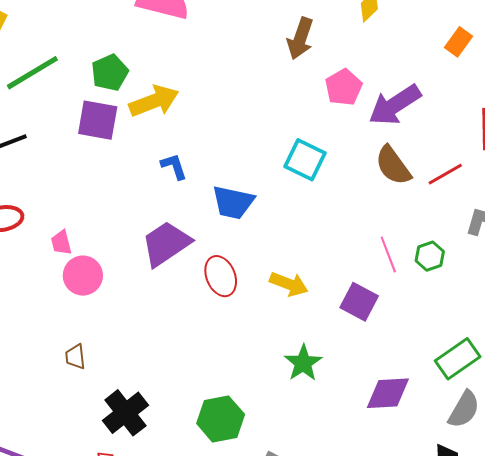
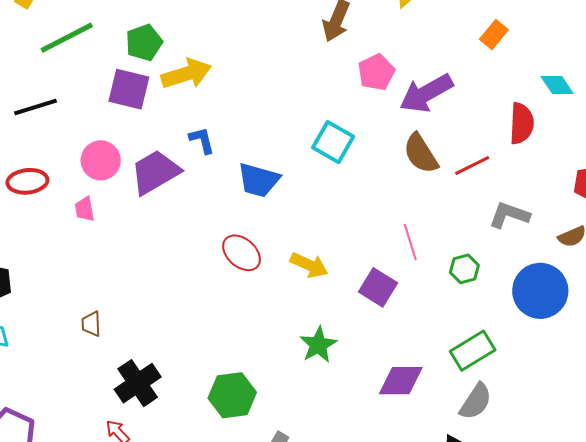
purple trapezoid: (166, 244) -> (155, 172), moved
green hexagon: (430, 256) -> (464, 269), moved
pink circle: (83, 276) -> (101, 160), moved
red ellipse: (221, 276) -> (242, 253), turned -30

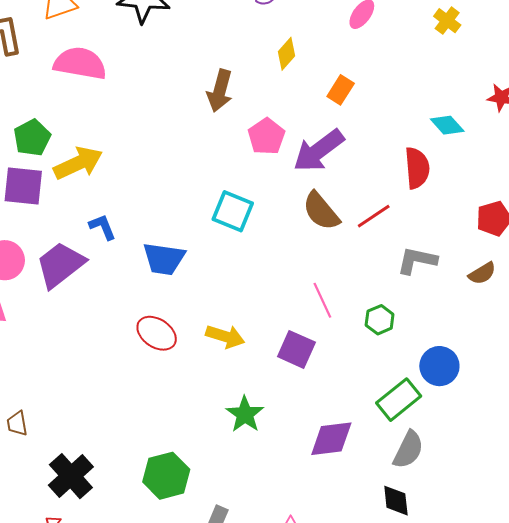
orange rectangle: (494, 34) -> (341, 90), moved
blue circle: (540, 291) -> (439, 366), moved, size x0.7

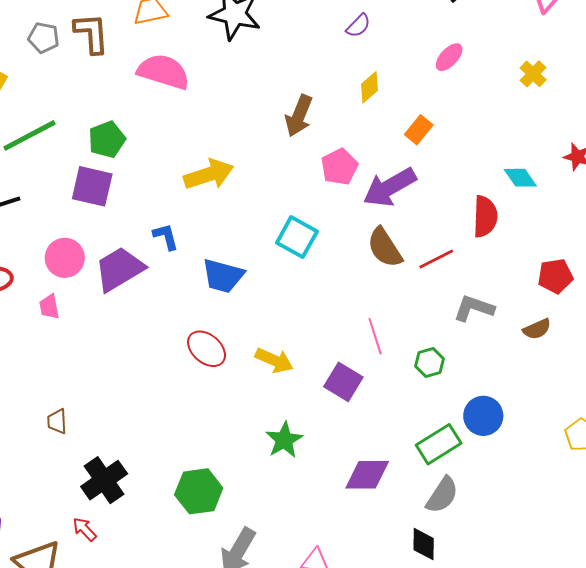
yellow arrow: (78, 163) -> (209, 174), moved

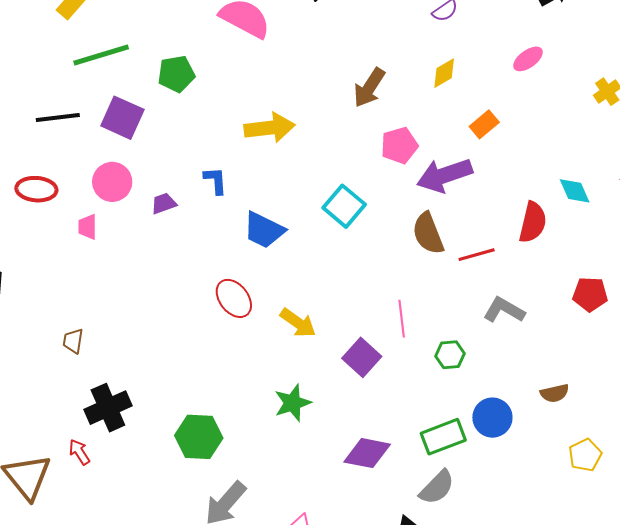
purple square: (92, 186) -> (122, 118), moved
purple trapezoid: (119, 269) -> (164, 203), size x0.5
brown semicircle: (537, 329) -> (555, 393), moved

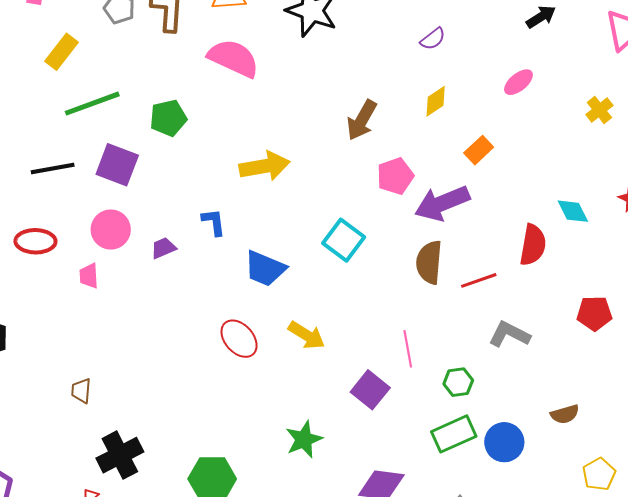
brown semicircle: (428, 233) -> (429, 262), turned 30
yellow arrow: (298, 323) -> (307, 335), moved
green rectangle: (443, 437) -> (454, 434), moved

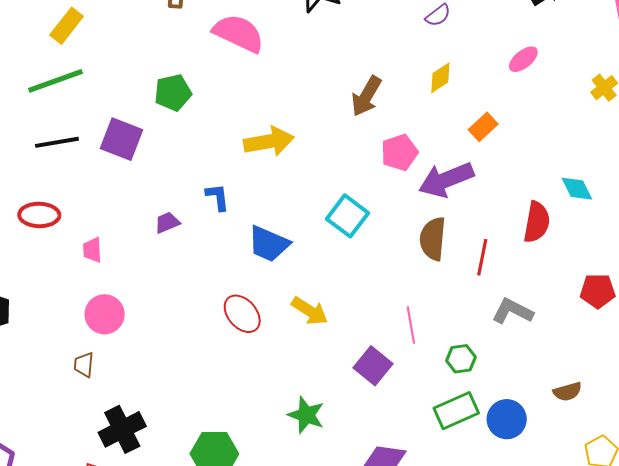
green line: (92, 104) -> (55, 81), moved
pink circle: (111, 230) -> (105, 314), moved
red line: (479, 280) -> (482, 257), turned -60
green star: (304, 439) -> (306, 415), turned -30

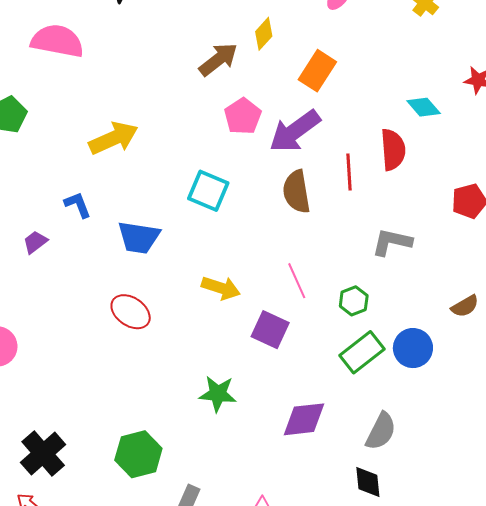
brown arrow: (366, 96) -> (218, 59), moved, turned -144
orange rectangle: (483, 127) -> (317, 71), size x1.4
red line: (482, 257) -> (349, 172), moved
yellow arrow: (310, 311) -> (221, 288), moved

